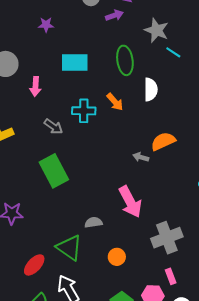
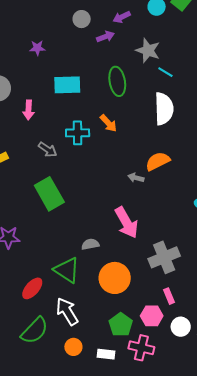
white semicircle: (151, 89) -> (164, 109), moved, size x1.4
orange circle: (117, 257) -> (115, 278), size x1.8

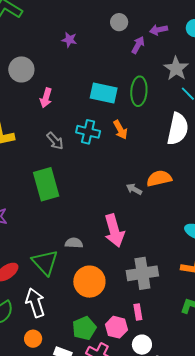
purple arrow: (105, 37) -> (138, 45), turned -54
cyan rectangle: (67, 85) -> (104, 93), moved

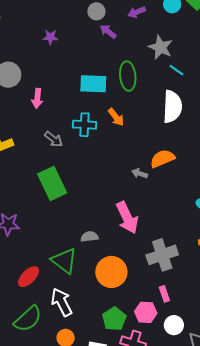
purple arrow: (138, 45) -> (108, 31), moved, turned -72

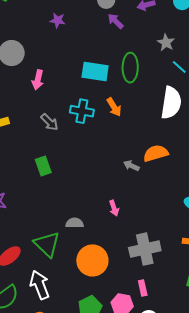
gray star: (161, 47) -> (166, 43), size x0.7
green rectangle: (52, 183) -> (43, 166), size x0.6
pink arrow: (127, 218) -> (114, 208), size x0.5

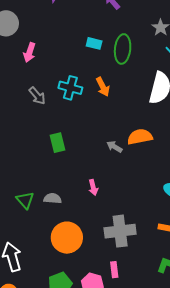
cyan rectangle: (95, 71) -> (94, 43), moved, size x0.6
green rectangle: (43, 166) -> (58, 143), moved
green triangle: (47, 244) -> (25, 200), moved, size x0.7

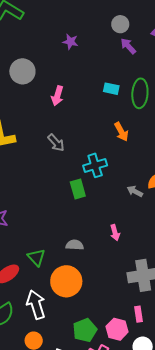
pink arrow: (29, 52) -> (57, 96), moved
cyan cross: (70, 88) -> (95, 165), moved, turned -30
green triangle: (25, 200) -> (36, 257), moved
orange circle: (67, 238) -> (66, 281), moved

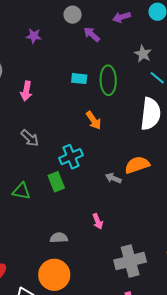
gray circle: (120, 24) -> (73, 15), moved
green triangle: (36, 257) -> (21, 191), moved, turned -30

